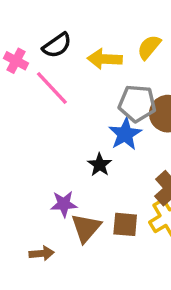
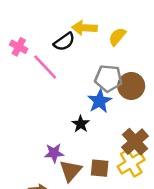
black semicircle: (57, 45) -> (64, 42), moved
yellow arrow: (105, 59) -> (84, 28), moved

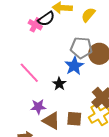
pink cross: (19, 47) -> (35, 25), moved
pink line: (45, 67) -> (29, 73), moved
brown triangle: (71, 171) -> (51, 121), turned -42

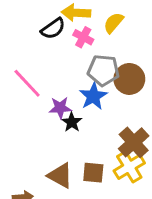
pink cross: (35, 25) -> (83, 37), moved
pink line: (29, 73) -> (27, 83), moved
purple star: (38, 107) -> (60, 108), moved

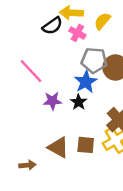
purple star: (60, 108) -> (52, 101), moved
black star: (72, 122) -> (79, 102), moved

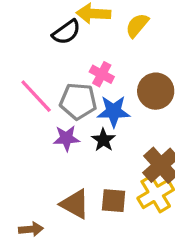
pink cross: (77, 33) -> (102, 74), moved
gray pentagon: (94, 60) -> (78, 101), moved
blue star: (86, 82) -> (114, 111), turned 30

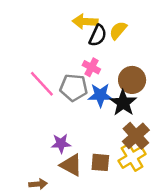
black semicircle: (66, 32) -> (98, 36), moved, turned -30
purple star: (66, 138) -> (61, 143), moved
black star: (103, 140) -> (123, 103), moved, size x1.5

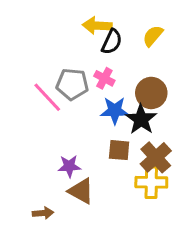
yellow semicircle: (118, 30) -> (153, 36), moved
gray pentagon: (74, 88) -> (72, 84), moved
yellow cross: (132, 157) -> (151, 182), turned 32
brown square: (100, 162) -> (119, 150), moved

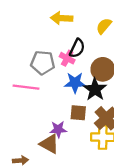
black semicircle: (112, 42) -> (77, 48), moved
pink line: (47, 97) -> (26, 87), moved, turned -40
purple star: (69, 166) -> (58, 129), moved

